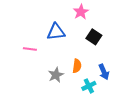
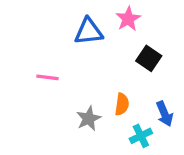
blue triangle: (56, 32) -> (89, 31), moved

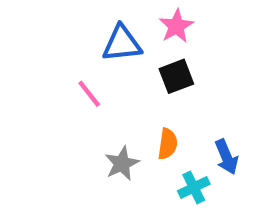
black square: (149, 58) -> (176, 76), moved, turned 35
pink line: (47, 77) -> (89, 94), moved, turned 45

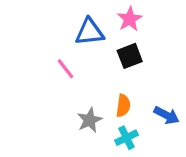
blue arrow: (226, 157) -> (167, 115), turned -40
cyan cross: (194, 187) -> (126, 138), moved

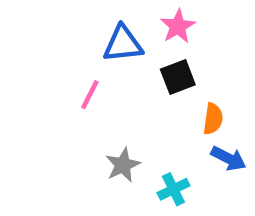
pink line: (66, 69) -> (90, 95), turned 65
orange semicircle: (123, 106) -> (213, 119), moved

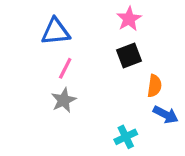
blue triangle: (123, 44) -> (56, 32), moved
gray star: (123, 165) -> (64, 100), moved

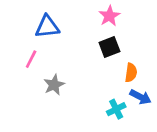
pink line: (65, 68) -> (31, 59), moved
cyan cross: (126, 137) -> (116, 109), moved

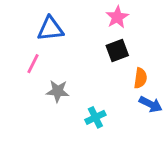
gray star: (54, 85) -> (58, 91), turned 30
cyan cross: (116, 109) -> (95, 117), moved

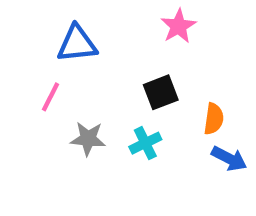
black square: (117, 51) -> (161, 92), moved
cyan cross: (95, 117) -> (145, 143), moved

